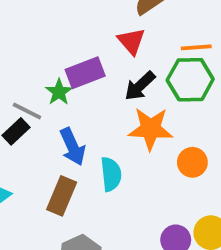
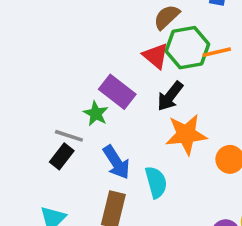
purple rectangle: (85, 73) -> (117, 92), turned 68
green hexagon: (190, 80) -> (187, 48), moved

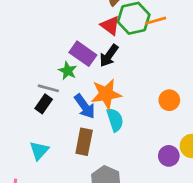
black arrow: (170, 96) -> (109, 56), moved
orange star: (186, 134) -> (106, 94), moved

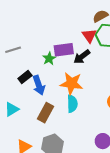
purple rectangle: (83, 54) -> (64, 50), turned -60
gray line: (48, 88) -> (13, 50), moved, turned -49
blue arrow: (85, 106) -> (39, 85), moved

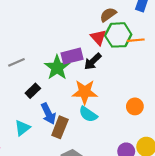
green star: (49, 59) -> (57, 68), size x1.6
blue arrow: (39, 85) -> (48, 114), moved
cyan semicircle: (72, 104) -> (88, 114), turned 132

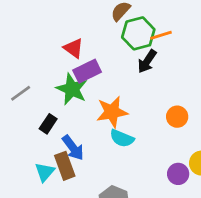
red triangle: (98, 37) -> (73, 48), moved
black arrow: (93, 61) -> (147, 61), moved
brown rectangle: (60, 127) -> (65, 166), moved, turned -30

